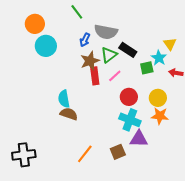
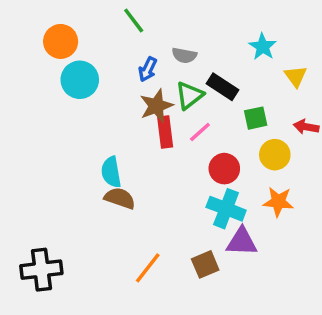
gray semicircle: (106, 32) -> (184, 55), size x0.6
cyan star: (159, 58) -> (263, 47), moved
yellow circle: (158, 98) -> (275, 155), moved

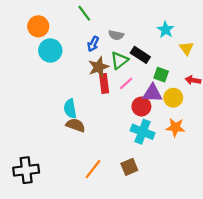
green square: (256, 118) -> (161, 75), turned 32
purple triangle: (242, 242) -> (152, 93), moved

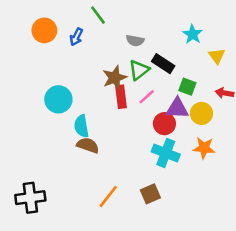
blue arrow: (93, 44) -> (76, 37), moved
cyan circle: (50, 51) -> (58, 99), moved

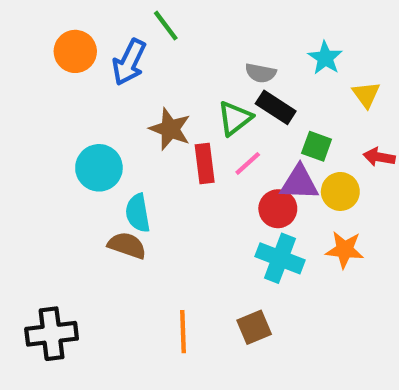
blue arrow: (76, 37) -> (129, 62), size x1.5
gray semicircle: (135, 41) -> (261, 73), moved
brown star: (115, 78) -> (170, 129), moved, turned -30
brown semicircle: (88, 145) -> (127, 245), moved
orange line: (108, 196) -> (183, 332), turned -40

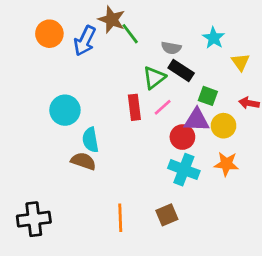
green line: (166, 26) -> (130, 34), moved
brown star: (170, 129) -> (112, 20), moved

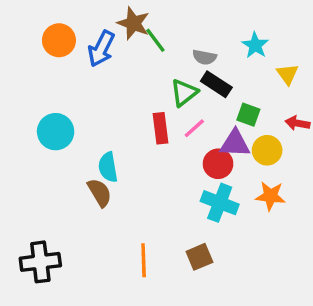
cyan circle: (65, 110) -> (56, 132), moved
brown semicircle: (83, 161) -> (100, 193), turned 40

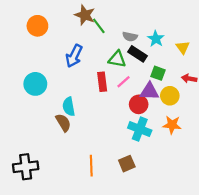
cyan star: (255, 45) -> (156, 39), moved
blue arrow: (101, 49) -> (74, 56), moved
green triangle: (184, 93) -> (117, 59), turned 48

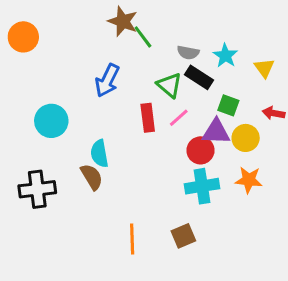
orange circle: (37, 26) -> (23, 37), moved
green triangle: (117, 59) -> (169, 85), turned 30
cyan cross: (140, 129) -> (202, 186), turned -30
black cross: (26, 167) -> (37, 189), moved

